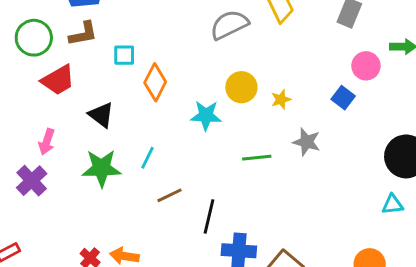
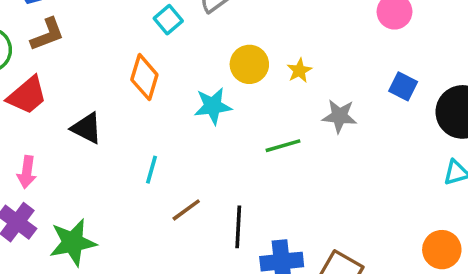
cyan square: (124, 55) -> (168, 20), moved, turned -30
blue square: (343, 98) -> (403, 86), moved
green star: (102, 168) -> (73, 242), moved

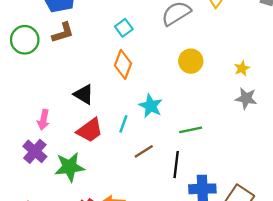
cyan square: (168, 20) -> (124, 28), moved
yellow star: (299, 71) -> (242, 68), moved
red trapezoid: (27, 95) -> (90, 130), moved
cyan star: (213, 106) -> (151, 106), moved, turned 30
green line: (283, 146) -> (191, 130), moved

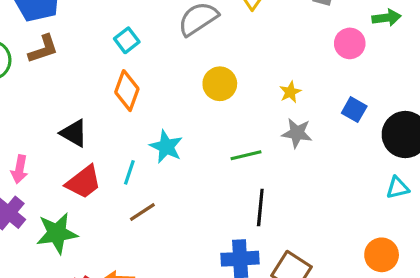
green line: (191, 130) -> (246, 155), moved
brown line: (144, 151) -> (142, 212), moved
black line: (176, 165) -> (260, 207), moved

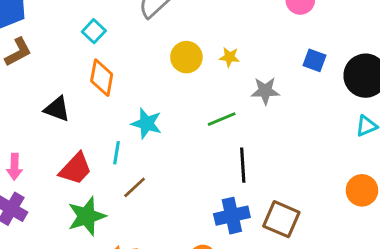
yellow star: (290, 92) -> (229, 57), moved, turned -30
black triangle: (74, 133) -> (57, 109), moved
green star: (57, 233) -> (87, 216), moved

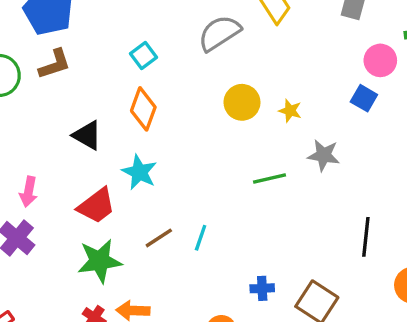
blue square: (314, 60) -> (364, 98), moved
cyan star: (147, 123) -> (139, 172), moved
cyan line: (116, 153) -> (201, 238), moved
black line: (243, 165) -> (366, 237), moved
blue cross: (232, 216) -> (262, 288), size x0.6

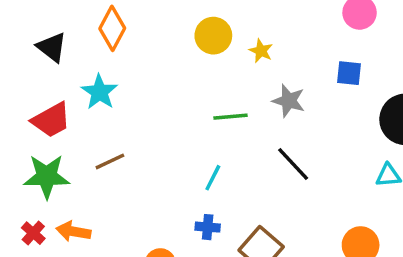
blue square: (364, 98) -> (349, 73), moved, turned -32
black line: (366, 237) -> (293, 164), moved, turned -57
cyan line: (201, 238) -> (213, 178), moved

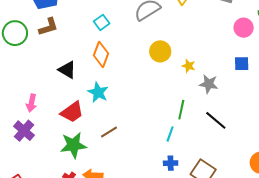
yellow star: (261, 51) -> (189, 66), moved
green line: (230, 117) -> (181, 110), moved, turned -66

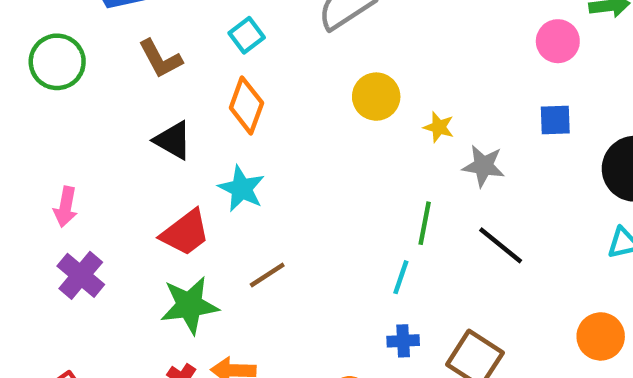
brown L-shape: (48, 27) -> (160, 59), moved, turned 80
pink arrow: (31, 103) -> (65, 207), moved

